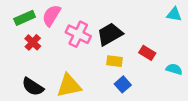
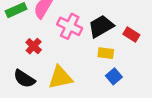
red cross: (33, 42) -> (34, 46), moved
red rectangle: (147, 53) -> (131, 34), moved

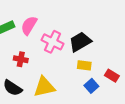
red rectangle: (131, 34) -> (112, 76), moved
red cross: (34, 46) -> (21, 59), turned -32

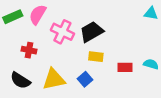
red rectangle: (112, 76) -> (125, 67), turned -32
blue square: (91, 86) -> (85, 79), moved

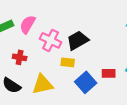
yellow rectangle: (96, 57) -> (68, 62), moved
blue square: (85, 79) -> (86, 82), moved, size x1.5

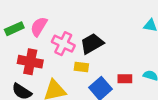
red cross: (20, 57) -> (30, 62), size x1.6

